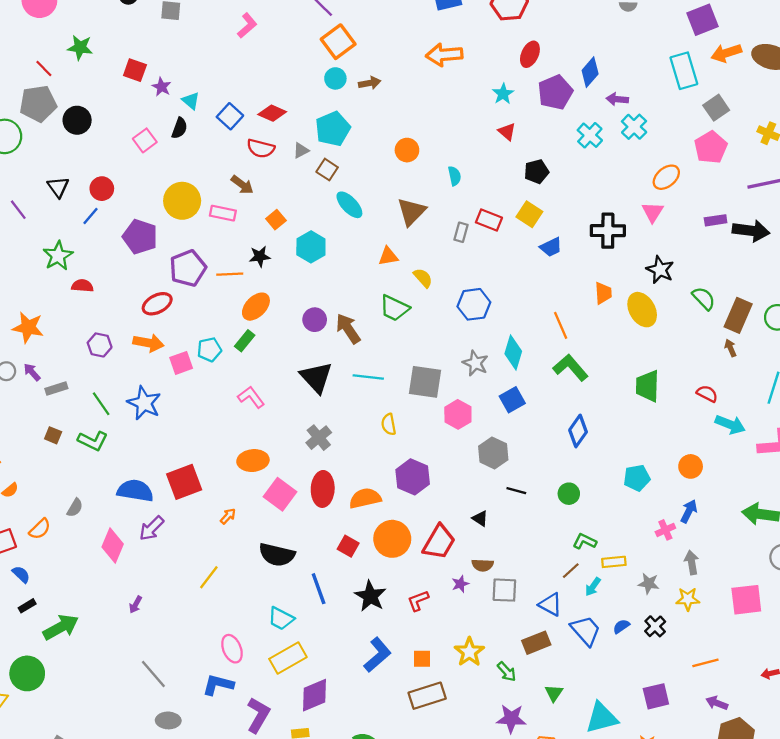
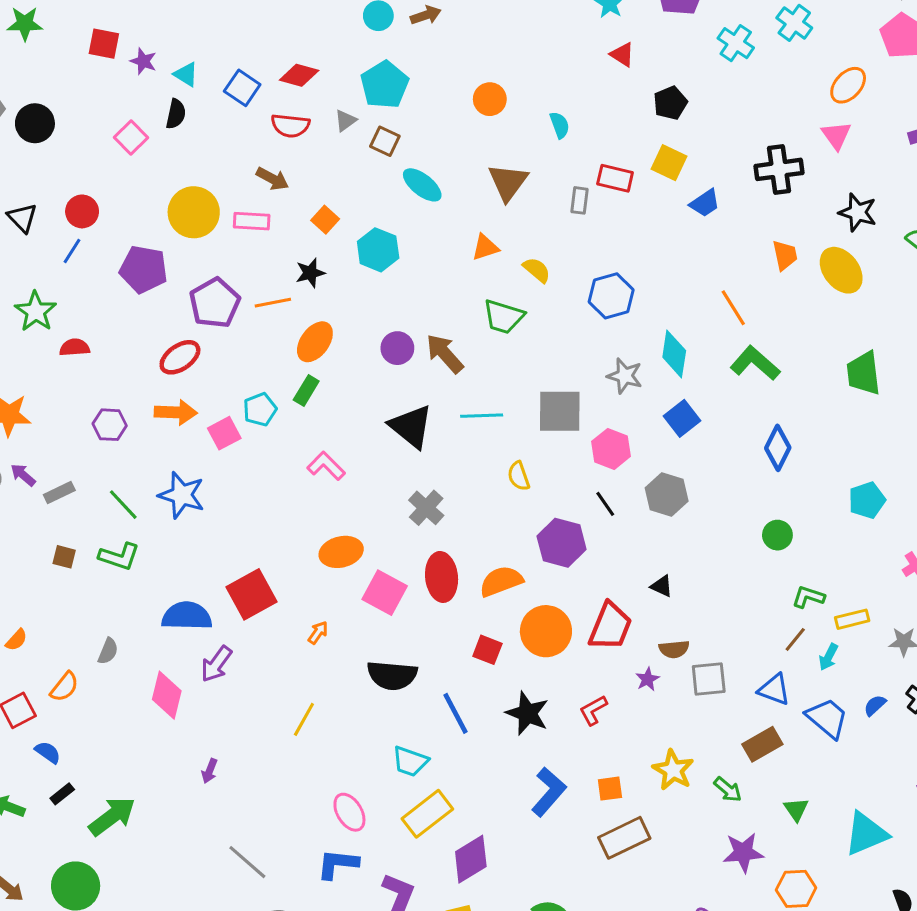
black line: (516, 491) -> (605, 504), moved, turned 48

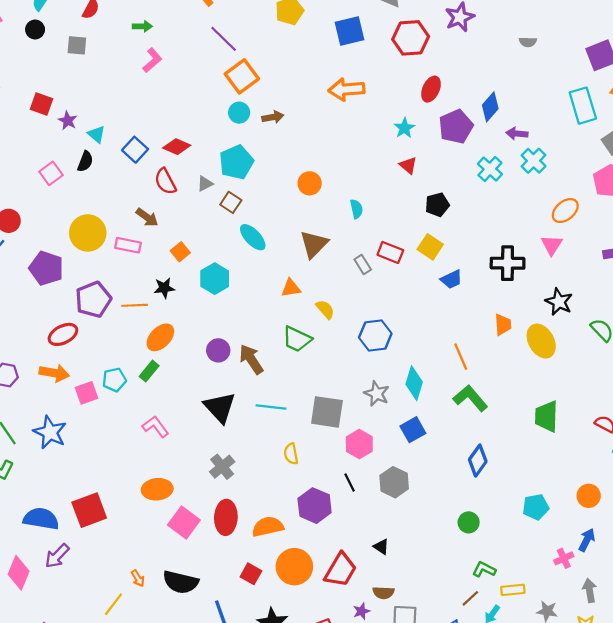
red semicircle: (290, 126) -> (165, 181), turned 48
gray rectangle: (579, 200) -> (363, 264), turned -48
orange arrow: (318, 633) -> (138, 578), moved, turned 105

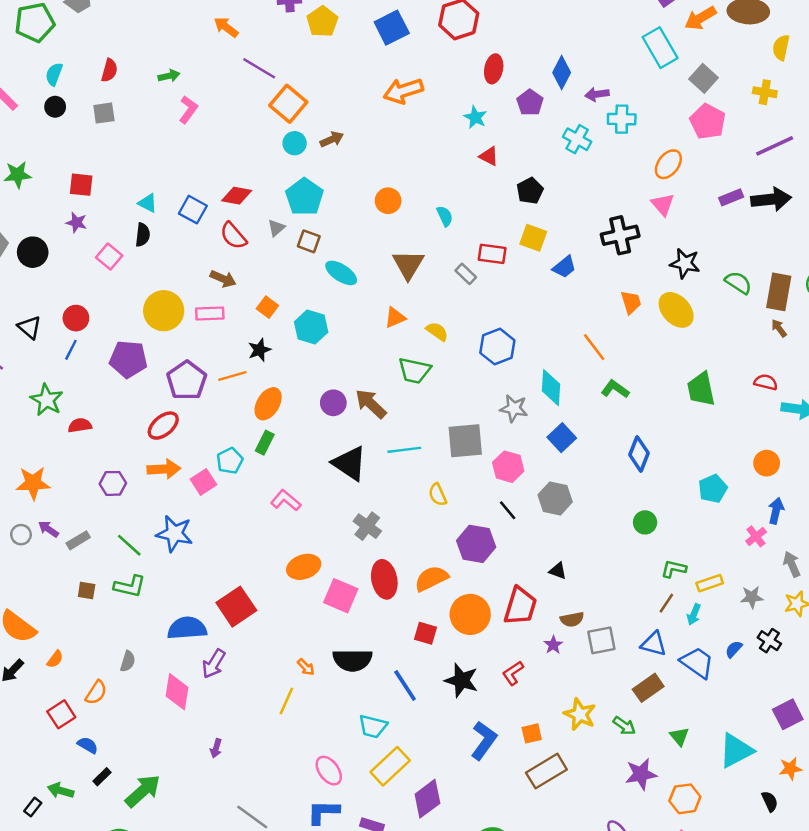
purple star: (68, 121) -> (77, 223), moved
purple pentagon: (456, 127) -> (530, 103), size x0.7
cyan cross: (534, 161) -> (622, 119), turned -30
green L-shape: (470, 398) -> (615, 389), size x0.7

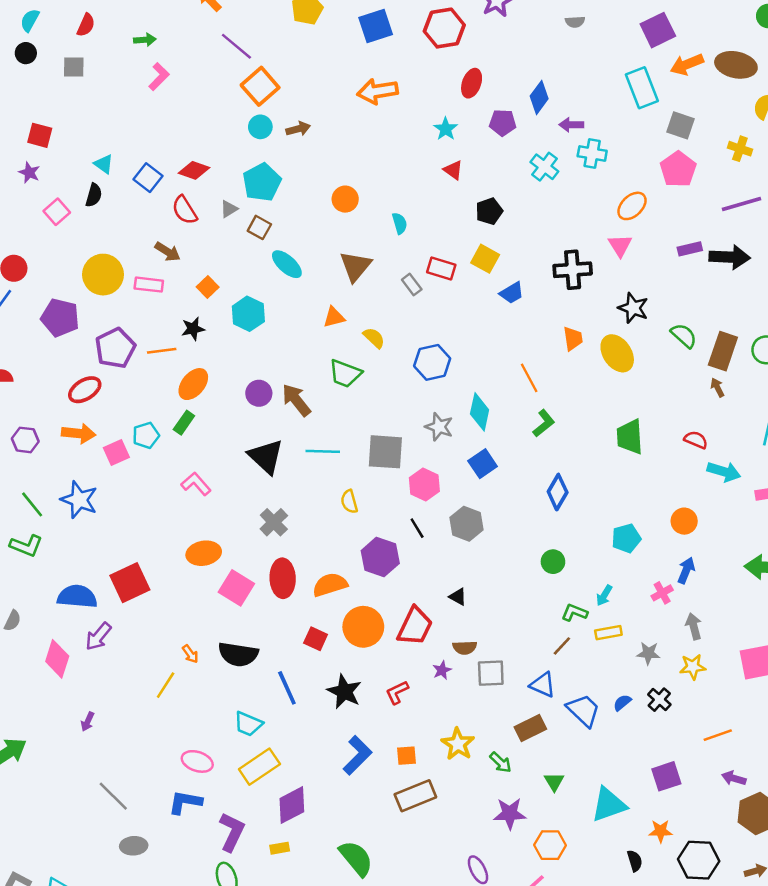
gray square: (703, 78) -> (681, 125), turned -32
purple pentagon: (530, 103) -> (503, 123), turned 30
green L-shape: (615, 389) -> (544, 423), turned 96
cyan arrow: (694, 615) -> (604, 595), moved
pink ellipse: (329, 771) -> (197, 761), turned -44

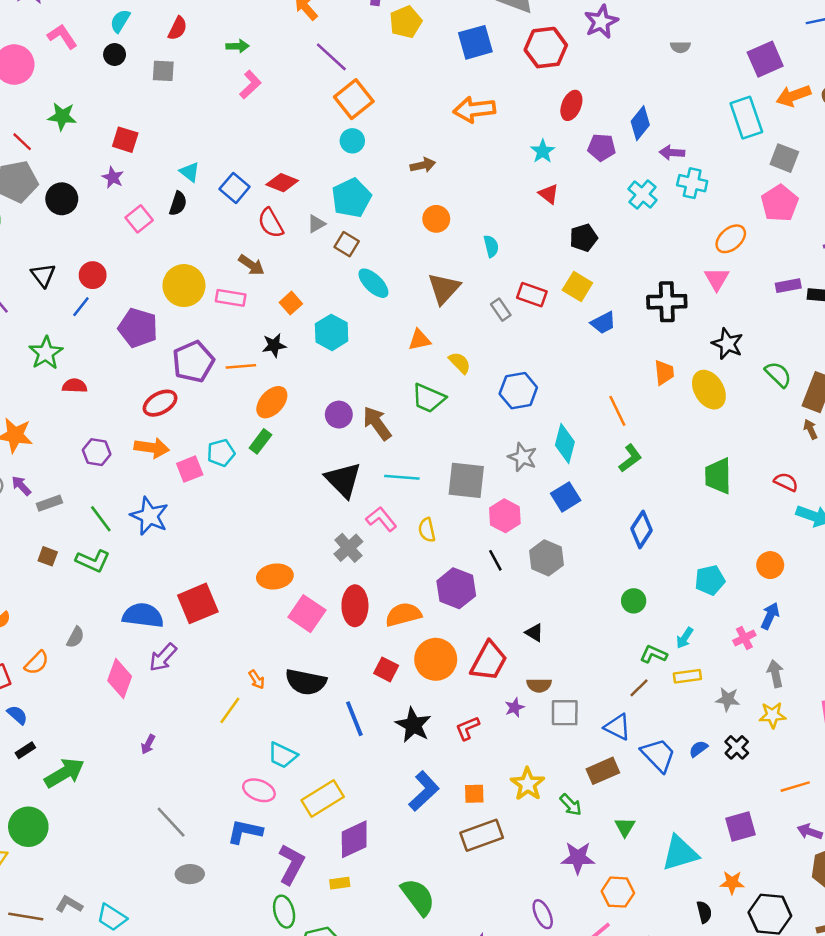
brown arrow: (298, 129) -> (423, 165), moved
pink L-shape: (196, 484) -> (381, 519), moved
cyan trapezoid: (248, 724) -> (282, 755), moved

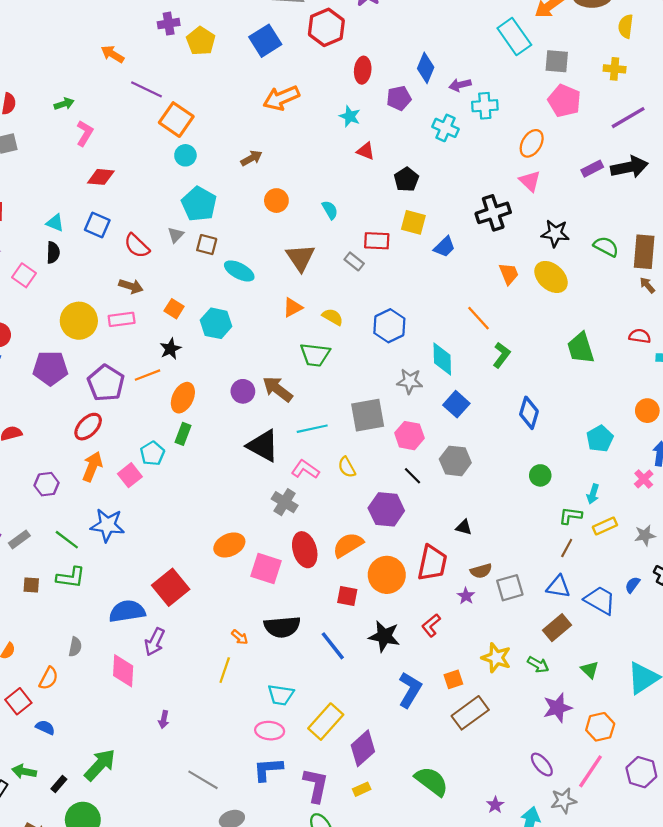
red diamond: (282, 183) -> (101, 177), moved
orange arrow: (152, 448) -> (92, 467), turned -60
black rectangle: (25, 750) -> (59, 784), moved

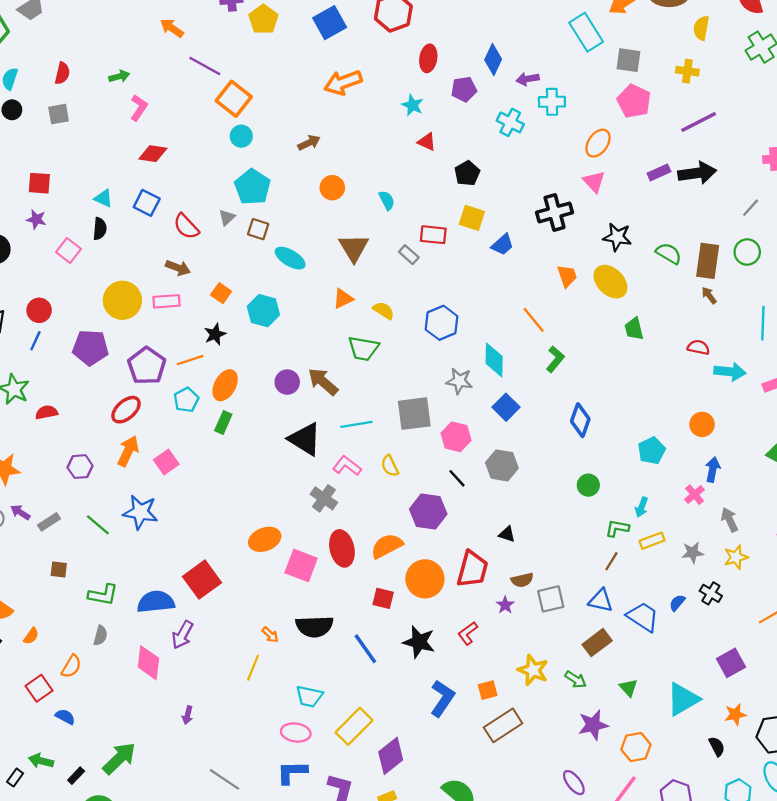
green trapezoid: (581, 348) -> (634, 329), moved, size x0.7
cyan pentagon: (152, 453) -> (186, 400), moved
green L-shape: (71, 577) -> (103, 595), moved

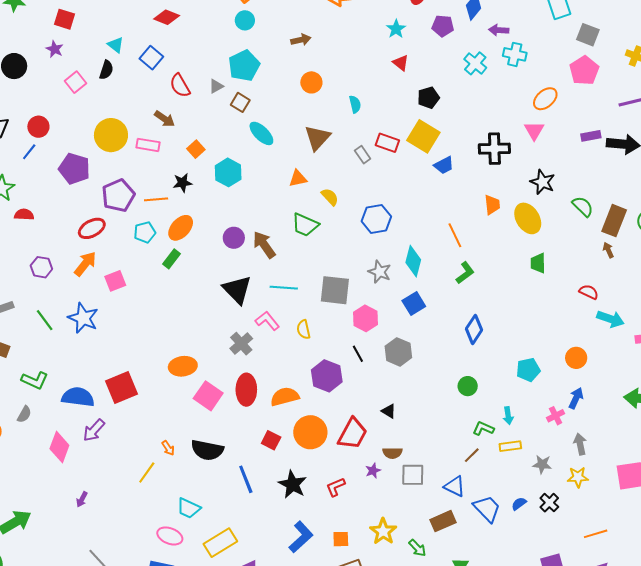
yellow square: (472, 218) -> (423, 136), size x1.4
cyan arrow: (642, 507) -> (508, 416), turned -42

